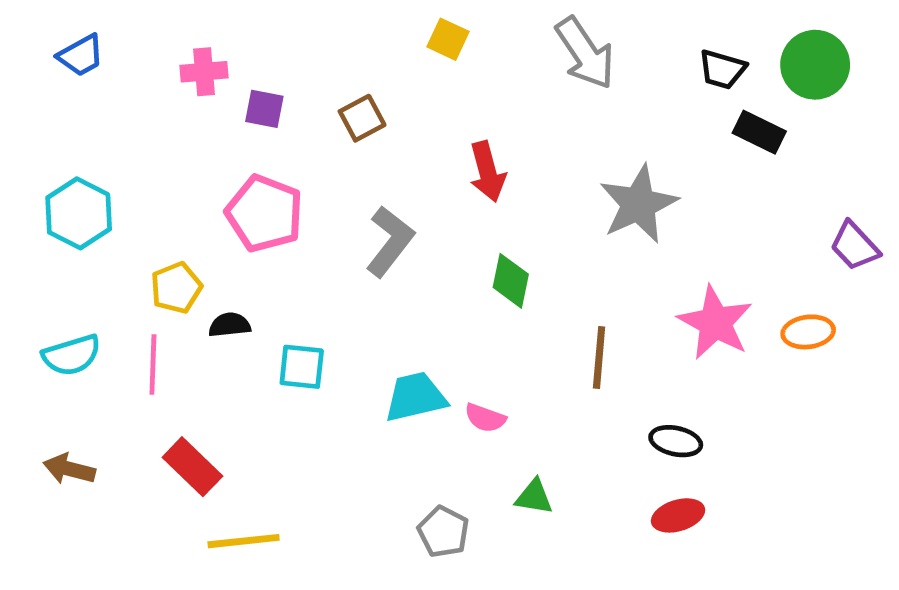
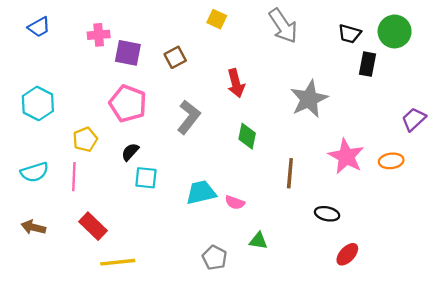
purple square: (264, 109) -> (128, 53), size x1.4
black rectangle: (759, 132) -> (368, 64), turned 75
purple trapezoid: (855, 246) -> (414, 119), turned 90
black semicircle: (230, 325) -> (130, 152), moved, turned -42
red ellipse: (678, 515) -> (347, 254), moved, turned -30

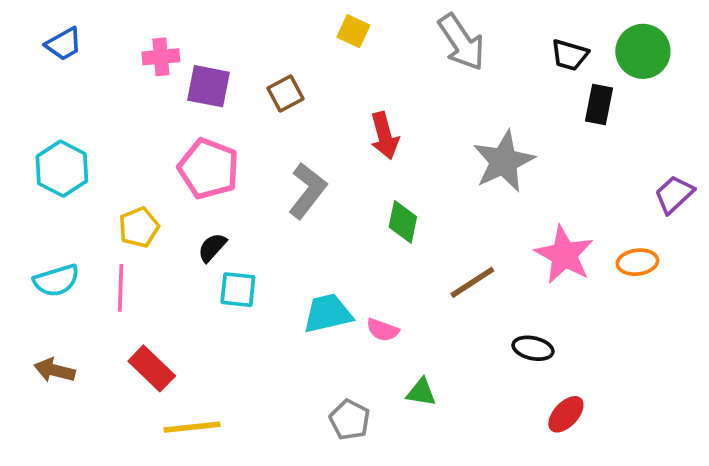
brown line: (290, 173) -> (472, 282), turned 52

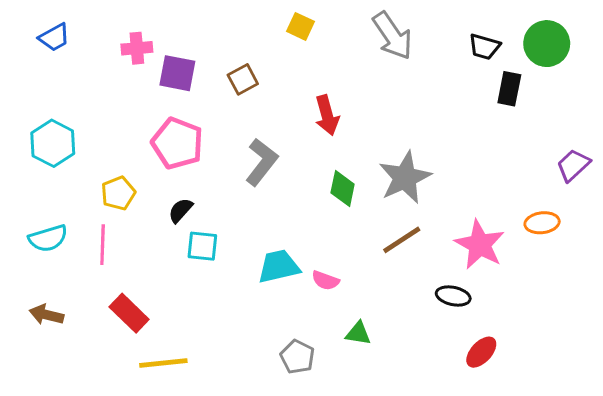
gray star: (504, 161) -> (405, 178), moved
pink star: (564, 255) -> (480, 245), moved

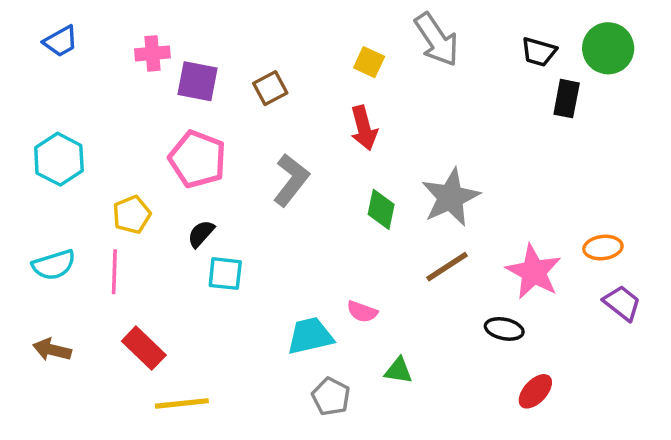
yellow square: (301, 26) -> (369, 62), moved
purple trapezoid: (573, 165) -> (622, 303), moved, turned 81
cyan trapezoid: (279, 266) -> (310, 336), moved

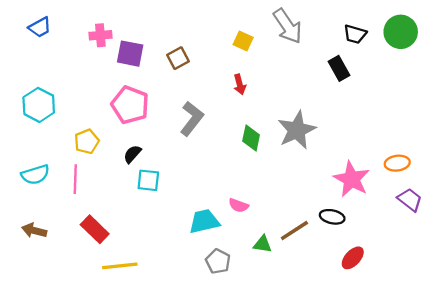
black rectangle: (567, 99) -> (339, 68), moved, turned -40
red arrow: (364, 128) -> (240, 84), size x0.7
brown line: (447, 267) -> (294, 231), moved

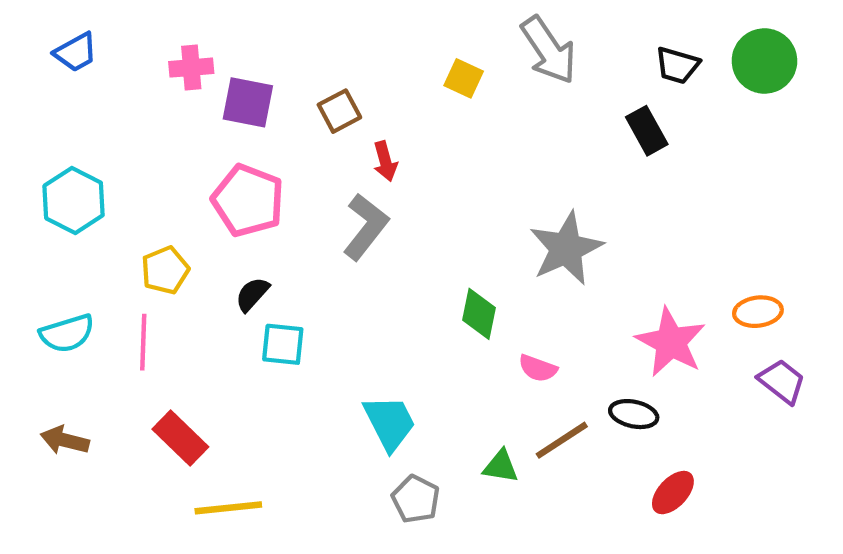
red arrow: (240, 84) -> (385, 161), moved
green diamond: (251, 138) -> (479, 314), moved
pink semicircle: (239, 205) -> (538, 368), moved
cyan trapezoid: (204, 221) -> (390, 423), turned 76

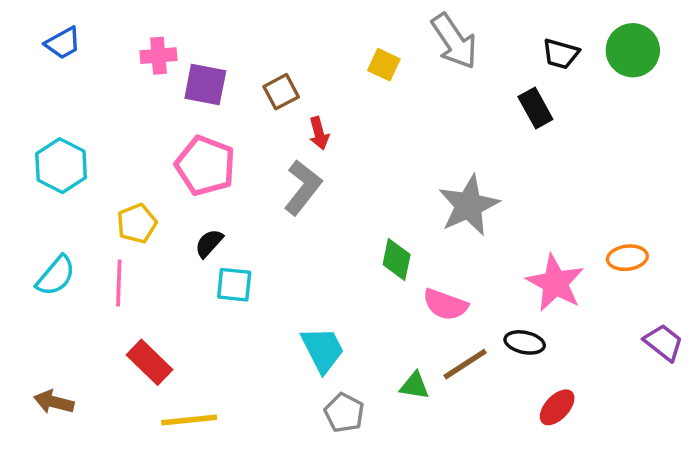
cyan semicircle: (67, 333) -> (56, 276), turned -33
pink semicircle: (538, 368) -> (445, 305), size x1.4
purple trapezoid: (782, 381) -> (663, 342), moved
brown arrow: (65, 440) -> (54, 402), moved

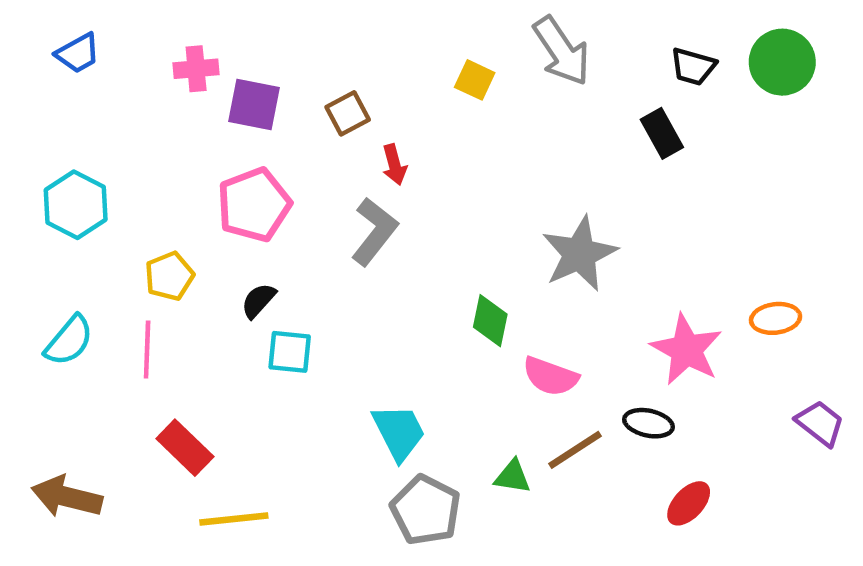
pink pentagon: (205, 166) -> (254, 205), turned 30
brown arrow: (54, 402) -> (67, 497), size x1.4
gray pentagon: (344, 413) -> (426, 510), size x1.4

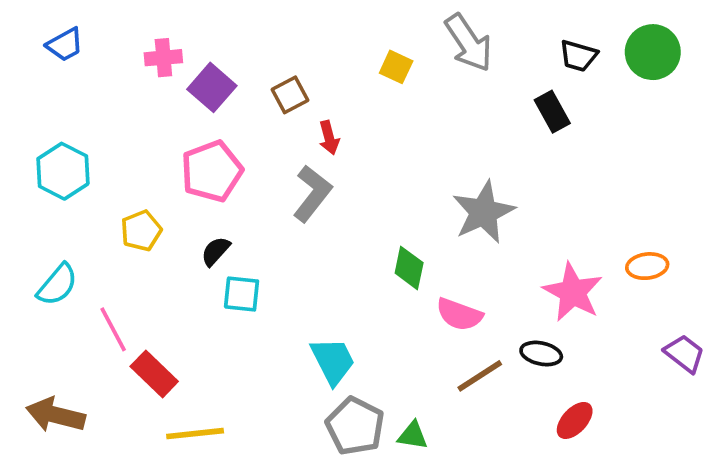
purple square: (254, 104) -> (212, 87), turned 30
pink line: (147, 350) -> (113, 329), moved, turned -30
green triangle: (513, 477) -> (413, 435), moved

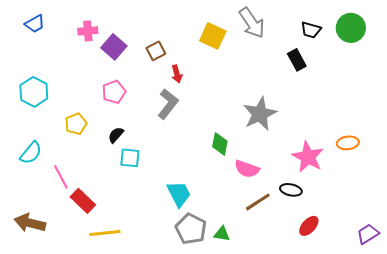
yellow square: (396, 67) -> (213, 36), size x1.5
pink pentagon: (212, 171) -> (114, 92), size x0.7
purple trapezoid: (684, 354) -> (368, 234), moved, turned -70

